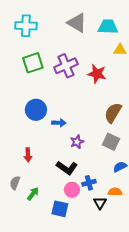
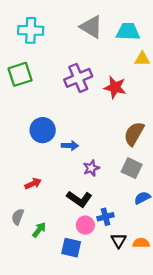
green square: (33, 63) -> (20, 74), moved
red arrow: (28, 155) -> (33, 184), turned -112
orange semicircle: (115, 192) -> (141, 243), moved

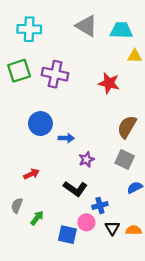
purple cross: (78, 78) -> (55, 74), moved, turned 35
pink circle: (85, 225) -> (86, 222), moved

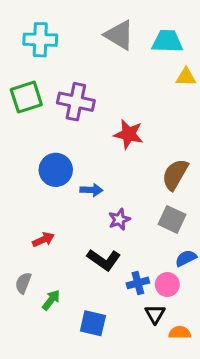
red star: (109, 83) -> (129, 134), moved
pink circle: (86, 222) -> (167, 285), moved
orange semicircle: (134, 230) -> (180, 333), moved

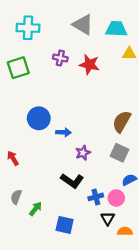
purple cross: (76, 102) -> (60, 58), moved, size x0.6
red star: (129, 134) -> (89, 64), moved
red arrow: (43, 240) -> (13, 158), moved, turned -96

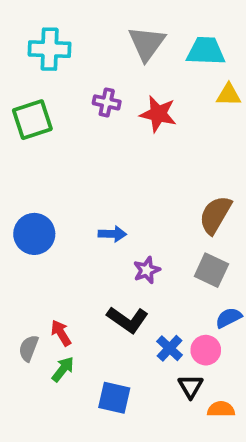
gray triangle: (83, 25) -> (147, 43), turned 35
blue circle: (39, 118) -> (34, 234), moved
red arrow: (13, 158) -> (61, 333), moved
blue cross: (96, 197) -> (170, 348), turned -32

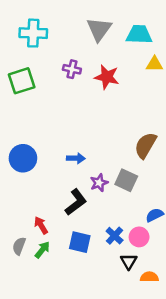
gray square: (211, 270) -> (126, 180), moved
black L-shape: (128, 320) -> (76, 202), moved, turned -72
gray semicircle: (29, 348) -> (19, 246), moved
blue square: (114, 398) -> (80, 242), moved

